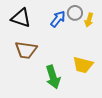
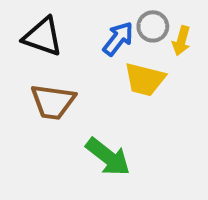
yellow trapezoid: (83, 65) -> (145, 79), moved
green arrow: (53, 77) -> (108, 157), turned -35

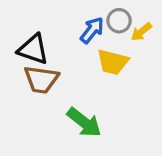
black triangle: (43, 37) -> (33, 49), moved
yellow arrow: (181, 41) -> (141, 32), turned 35

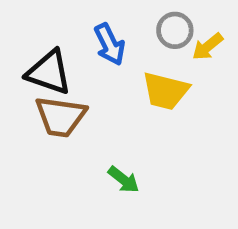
blue arrow: (92, 30) -> (110, 44), moved, turned 116
green arrow: (84, 122) -> (124, 180), size x0.6

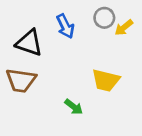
yellow trapezoid: (166, 91) -> (106, 80), moved
brown trapezoid: (61, 117) -> (21, 80), moved

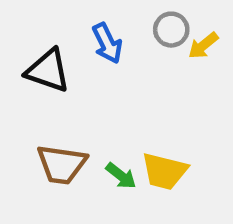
brown trapezoid: (21, 80) -> (62, 164), moved
yellow trapezoid: (106, 80) -> (164, 171), moved

